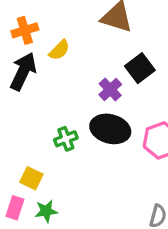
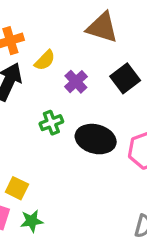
purple cross: (110, 90) -> (76, 82), moved
green cross: (66, 139) -> (51, 123), moved

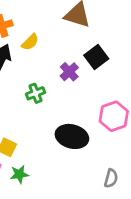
purple cross: (76, 82) -> (69, 72), moved
black ellipse: (96, 139) -> (72, 136), moved

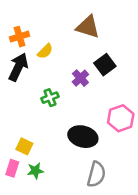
gray semicircle: (111, 178) -> (96, 174), moved, size x1.5

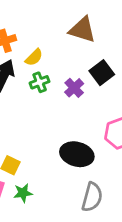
green cross: (50, 98) -> (40, 82), moved

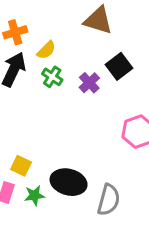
green cross: (40, 82) -> (52, 77), turned -36
black ellipse: (77, 154) -> (69, 182), moved

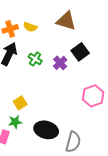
yellow semicircle: (46, 50) -> (30, 27), moved, turned 64
yellow square: (21, 166) -> (20, 103), moved, turned 32
green star: (34, 195) -> (15, 122), moved

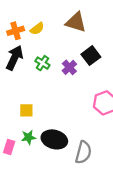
yellow semicircle: (30, 27) -> (37, 29), turned -56
yellow square: (20, 103) -> (26, 110), turned 32
green star: (15, 122) -> (29, 137), moved

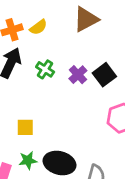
brown triangle: (76, 22) -> (86, 19), turned -45
black square: (91, 56) -> (104, 75), moved

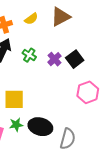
yellow semicircle: (38, 27) -> (31, 19), moved
yellow square: (25, 127) -> (14, 99), size x1.5

